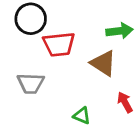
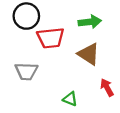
green arrow: (120, 31) -> (90, 22), moved

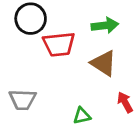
gray trapezoid: (26, 71) -> (22, 100), moved
green triangle: (70, 99) -> (82, 116), turned -35

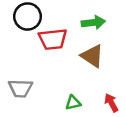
red arrow: (125, 102) -> (111, 103), moved

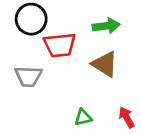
gray trapezoid: (20, 88) -> (28, 76), moved

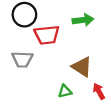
brown triangle: (105, 64) -> (82, 67), moved

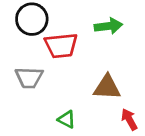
brown triangle: (82, 67) -> (107, 87), turned -30
green triangle: (65, 91) -> (67, 119), moved, turned 40

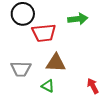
gray trapezoid: (29, 78) -> (21, 69), moved
brown triangle: (107, 87) -> (56, 63), moved

